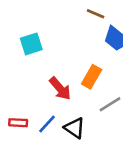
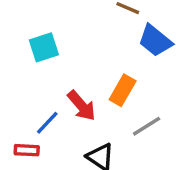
blue line: (47, 124) -> (47, 123), moved

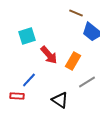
red arrow: (82, 106) -> (49, 55), moved

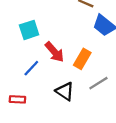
blue line: (29, 80) -> (31, 68), moved
black triangle: (60, 100) -> (65, 91), moved

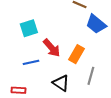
blue line: (31, 68) -> (31, 62), turned 35
gray line: (98, 83) -> (91, 76), turned -42

